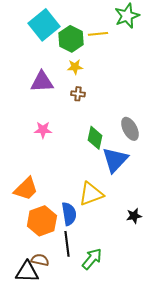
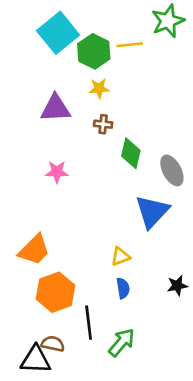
green diamond: (95, 138) -> (131, 153), moved
yellow triangle: (91, 194) -> (120, 256), size x0.6
blue semicircle: (69, 214) -> (123, 288), moved, size x0.7

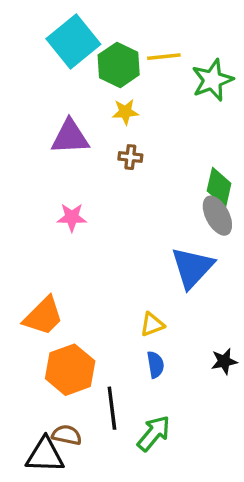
green star: (168, 21) -> (212, 80), moved
green diamond: (131, 153) -> (219, 187), moved

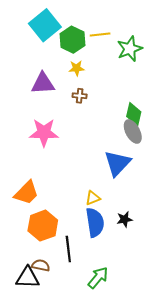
pink star: (72, 217) -> (44, 133), size x1.6
black star: (224, 361) -> (125, 219), moved
blue semicircle: (155, 365) -> (95, 222), size x1.8
green arrow: (154, 433) -> (98, 278), moved

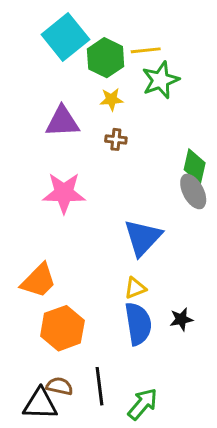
green star: (130, 49) -> (160, 80), moved
blue triangle: (117, 163) -> (143, 238), moved
black line: (68, 249) -> (100, 386), moved

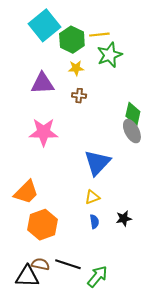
blue semicircle: (138, 324) -> (94, 222), size x0.5
black line: (100, 386) -> (68, 264), turned -65

